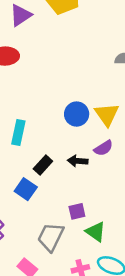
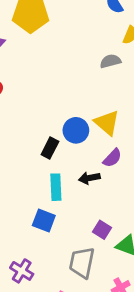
cyan rectangle: (18, 132) -> (56, 187), moved
black rectangle: (43, 165) -> (50, 148), moved
purple square: (77, 211) -> (102, 230), turned -30

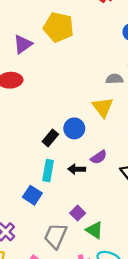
yellow triangle: (107, 123) -> (103, 107), moved

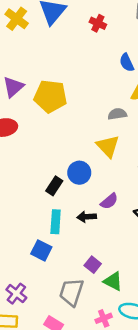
yellow pentagon: (58, 27) -> (50, 96), moved

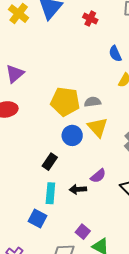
yellow pentagon: (50, 96) -> (65, 102), moved
gray semicircle: (117, 114) -> (93, 102), moved
blue circle: (79, 173) -> (72, 135), moved

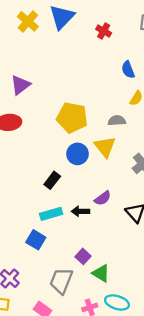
gray semicircle: (93, 102) -> (117, 121), moved
cyan rectangle: (50, 193) -> (51, 214), turned 66

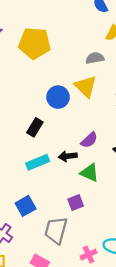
yellow pentagon: (72, 118) -> (35, 43), moved
blue square: (36, 240) -> (26, 206), moved, turned 36
purple square: (83, 256) -> (76, 203), turned 32
green triangle: (101, 273) -> (89, 173), moved

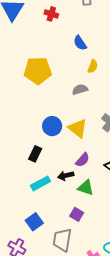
yellow pentagon: (35, 43) -> (38, 71), moved
yellow triangle: (86, 86) -> (78, 128), moved
purple square: (76, 203) -> (77, 214), turned -32

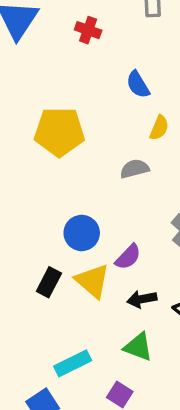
yellow triangle: (78, 128) -> (93, 281), moved
purple semicircle: (83, 160) -> (128, 257), moved
black arrow: (66, 176) -> (142, 299), moved
cyan rectangle: (41, 183) -> (73, 363), moved

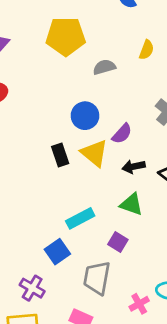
yellow semicircle: (159, 128) -> (147, 50), moved
gray semicircle: (135, 169) -> (104, 67), moved
black rectangle: (49, 282) -> (60, 155), turned -45

